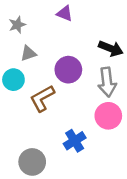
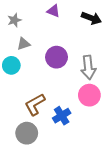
black arrow: (111, 48) -> (91, 18), moved
brown L-shape: (42, 98) -> (35, 104), moved

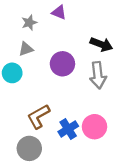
black arrow: (91, 18) -> (101, 44), moved
gray star: (14, 20) -> (29, 23), moved
pink circle: (89, 95) -> (94, 127), moved

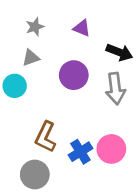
purple triangle: (59, 12) -> (82, 28), moved
brown L-shape: (38, 116) -> (46, 137), turned -35

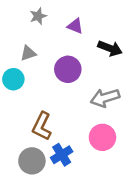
gray star: (35, 27) -> (38, 16), moved
gray arrow: (115, 89) -> (105, 98), moved, turned 80
blue cross: (80, 152) -> (62, 155), moved

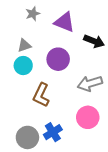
purple triangle: (75, 26) -> (64, 22), size x1.5
cyan circle: (13, 79) -> (23, 66), moved
brown L-shape: (42, 126) -> (41, 95), moved

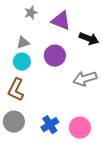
brown L-shape: (41, 95) -> (16, 90), moved
pink circle: (88, 117) -> (80, 128), moved
gray circle: (27, 137) -> (14, 122), moved

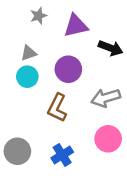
purple triangle: (61, 21) -> (76, 26), turned -35
brown L-shape: (16, 90) -> (57, 108), moved
pink circle: (80, 128) -> (108, 139), moved

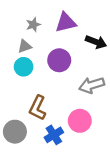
gray star: (39, 16) -> (33, 25), moved
brown L-shape: (57, 108) -> (38, 108), moved
pink circle: (108, 139) -> (80, 121), moved

